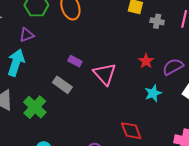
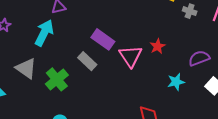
purple rectangle: (75, 61) -> (103, 39), size x1.6
red star: (146, 61) -> (157, 46), moved

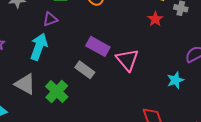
red star: (157, 46) -> (155, 19), moved

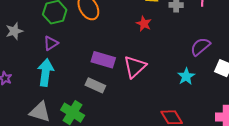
red star: (155, 19) -> (144, 24), moved
pink triangle: (127, 60) -> (135, 67), turned 40

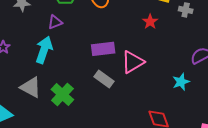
purple rectangle: (103, 60) -> (103, 49), turned -35
gray rectangle: (95, 85) -> (104, 79), moved

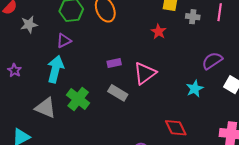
purple rectangle: (103, 49) -> (114, 63), size x0.6
green cross: (62, 94) -> (78, 99), moved

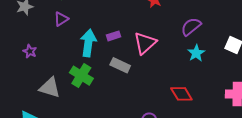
purple semicircle: (212, 61) -> (191, 27), moved
cyan arrow: (55, 69) -> (88, 43), moved
purple star: (14, 70) -> (30, 51), moved

